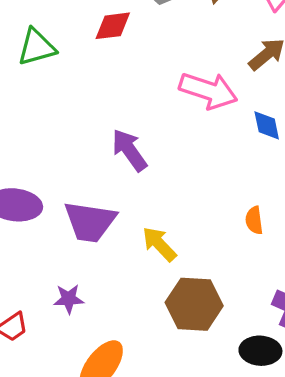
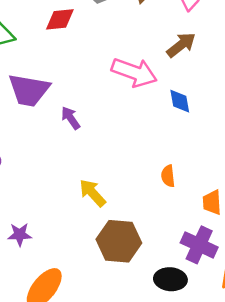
purple arrow: (129, 150) -> (71, 118), size x0.7
purple trapezoid: (90, 222) -> (29, 90), moved

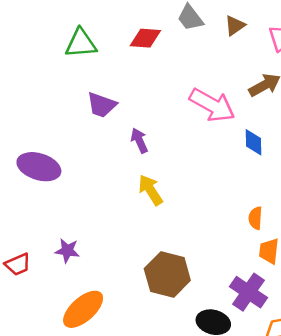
purple trapezoid: (29, 90) -> (102, 105), size x0.7
orange semicircle: (168, 176) -> (255, 218), moved
yellow arrow: (92, 193) -> (151, 190), moved

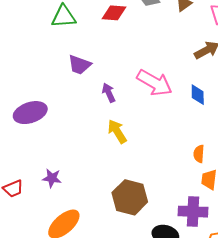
pink arrow: (212, 105) -> (154, 83), moved
purple ellipse: (39, 167) -> (30, 113), turned -36
purple cross: (248, 292) -> (193, 212), turned -32

